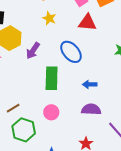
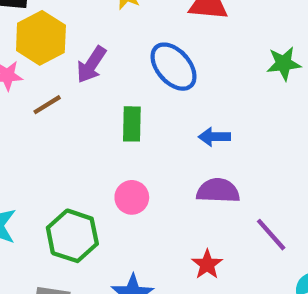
green rectangle: (52, 78) -> (132, 124), size x0.7
brown line: (13, 108) -> (47, 105), moved

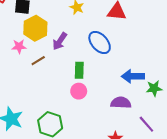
green star: (284, 64) -> (154, 88), moved
blue arrow: (214, 137) -> (133, 76), moved, size x1.5
pink circle: (132, 197) -> (79, 91), moved

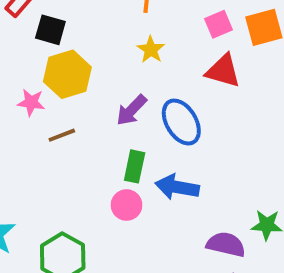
purple arrow: (60, 41) -> (131, 110), moved
blue arrow: (133, 76) -> (177, 187), moved
purple semicircle: (121, 103) -> (226, 244), moved

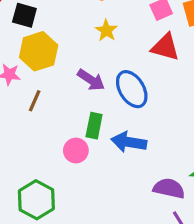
purple arrow: (131, 110) -> (91, 80), turned -100
brown line: (62, 135) -> (35, 101), turned -45
pink circle: (127, 205) -> (76, 151), moved

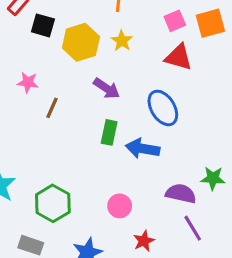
yellow hexagon: (39, 51) -> (81, 42), moved
blue ellipse: (132, 89) -> (163, 108), moved
pink circle: (76, 151) -> (120, 206), moved

